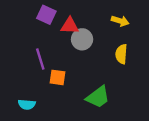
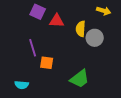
yellow arrow: (120, 21) -> (104, 11), moved
gray circle: (82, 39) -> (95, 38), moved
yellow semicircle: (121, 54) -> (81, 29), moved

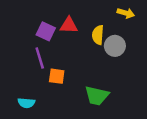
purple square: (38, 12) -> (46, 31), moved
green trapezoid: (80, 79) -> (97, 96), turned 50

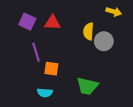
red triangle: (69, 25) -> (52, 23), moved
purple square: (46, 31) -> (27, 22), moved
cyan semicircle: (26, 103) -> (45, 93), moved

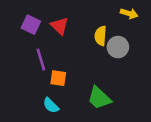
red triangle: (52, 23) -> (59, 26), turned 42
green trapezoid: (87, 86) -> (99, 98), turned 30
cyan semicircle: (45, 93) -> (51, 105), turned 40

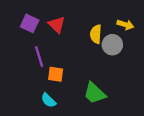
yellow arrow: (129, 13) -> (125, 25), moved

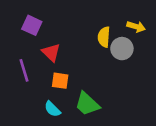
red triangle: (57, 25) -> (51, 52), moved
purple line: (39, 57) -> (24, 70), moved
green trapezoid: (95, 93) -> (87, 104), moved

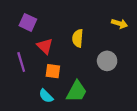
yellow semicircle: (104, 37) -> (78, 38), moved
gray circle: (122, 49) -> (107, 61), moved
green trapezoid: (87, 104) -> (77, 91), turned -105

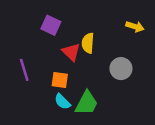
purple square: (28, 22) -> (51, 25), moved
red triangle: (45, 46) -> (71, 52), moved
cyan semicircle: (46, 96) -> (62, 102), moved

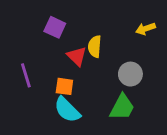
yellow arrow: (135, 27) -> (146, 29), turned 144
cyan semicircle: (62, 102) -> (67, 110), size x1.5
green trapezoid: (87, 103) -> (122, 107), moved

